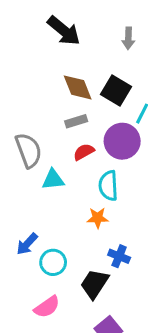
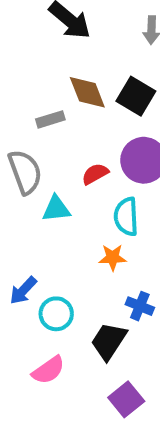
gray rectangle: (76, 121) -> (50, 119), moved

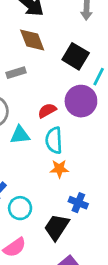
brown diamond: (87, 92) -> (32, 40), moved
cyan semicircle: (126, 217) -> (54, 140), moved

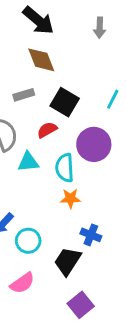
black square: (76, 56) -> (65, 102), moved
purple circle: (81, 101) -> (94, 144), moved
red semicircle: (47, 111) -> (47, 130), moved

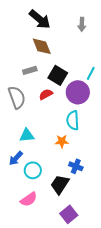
purple circle: (94, 144) -> (78, 92), moved
cyan triangle: (28, 162) -> (27, 135), moved
cyan semicircle: (65, 168) -> (73, 120), moved

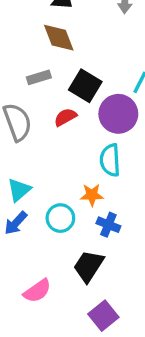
cyan triangle: (27, 135) -> (19, 190), moved, turned -35
blue cross: (76, 166) -> (108, 225), moved
cyan circle: (33, 170) -> (60, 218), moved

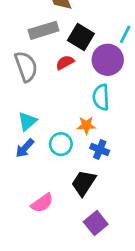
gray rectangle: (39, 77) -> (43, 30), size x1.5

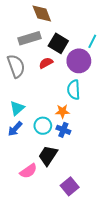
blue cross: (100, 149) -> (63, 130), moved
black trapezoid: (84, 183) -> (48, 156), moved

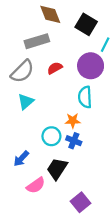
black square: (58, 43) -> (86, 24), moved
gray semicircle: (16, 66) -> (22, 71), turned 65
cyan triangle: (17, 108) -> (26, 102), moved
blue arrow: (15, 129) -> (21, 159), moved

